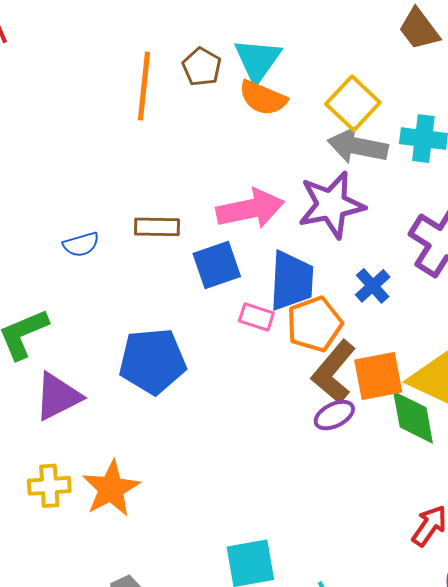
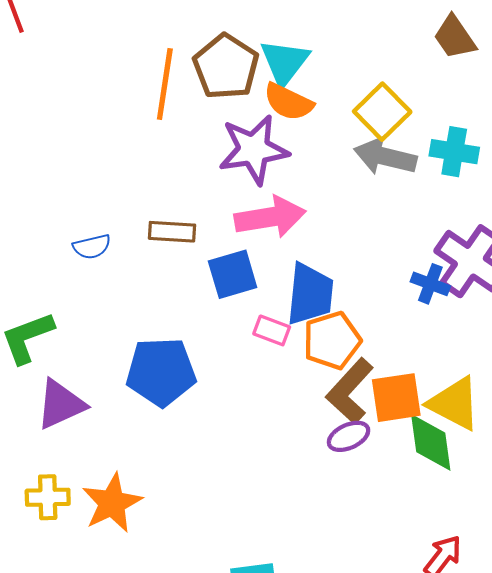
brown pentagon: (202, 67) -> (226, 67), size x1.6
purple star: (331, 205) -> (254, 150), moved
blue cross: (373, 286) -> (430, 284), moved, turned -30

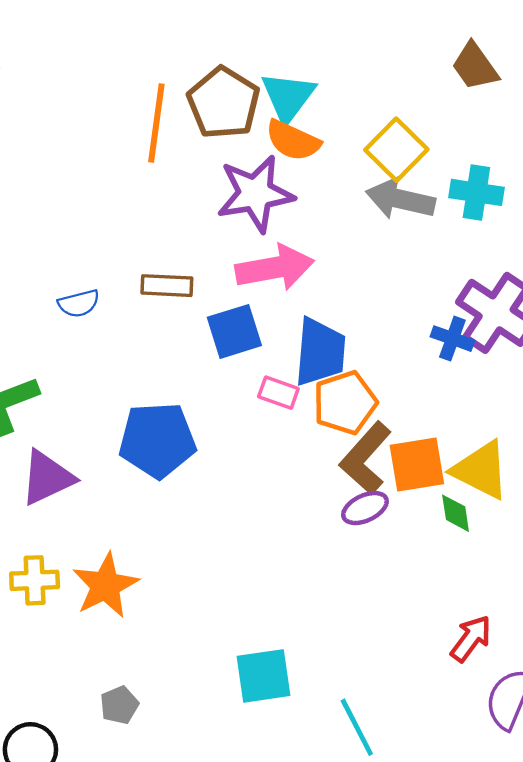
green diamond: (431, 442) -> (456, 513), size x0.6

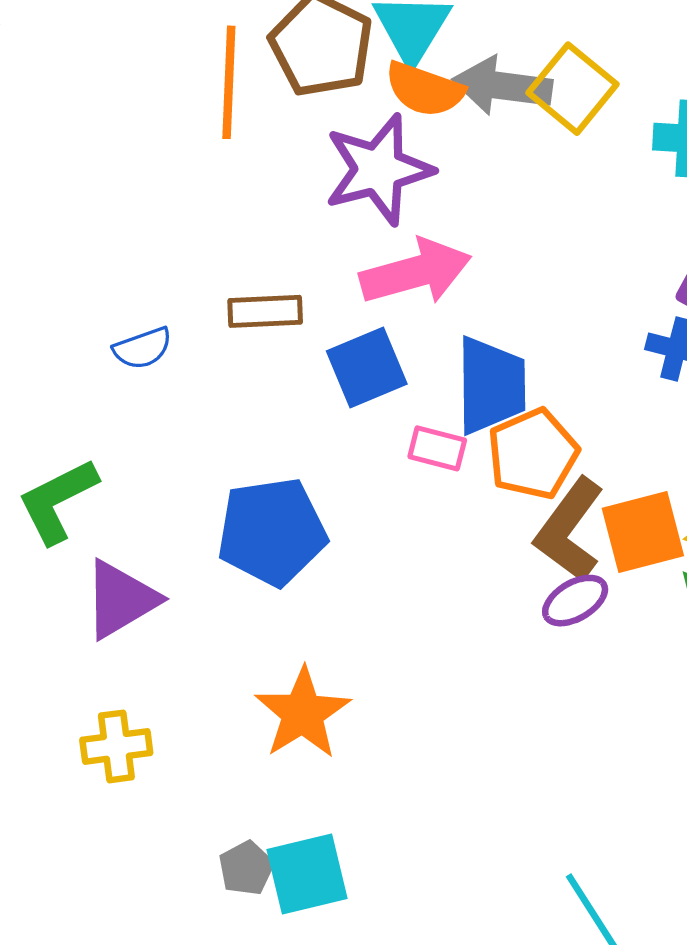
gray arrow: (400, 199) -> (502, 86), moved
orange star: (105, 585) -> (303, 713), moved
cyan square: (264, 676) -> (307, 874), moved
gray pentagon: (119, 705) -> (246, 868), moved

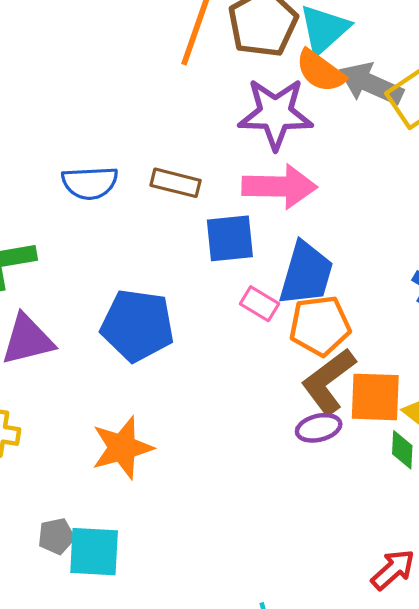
blue semicircle: (143, 348) -> (90, 183), size x1.4

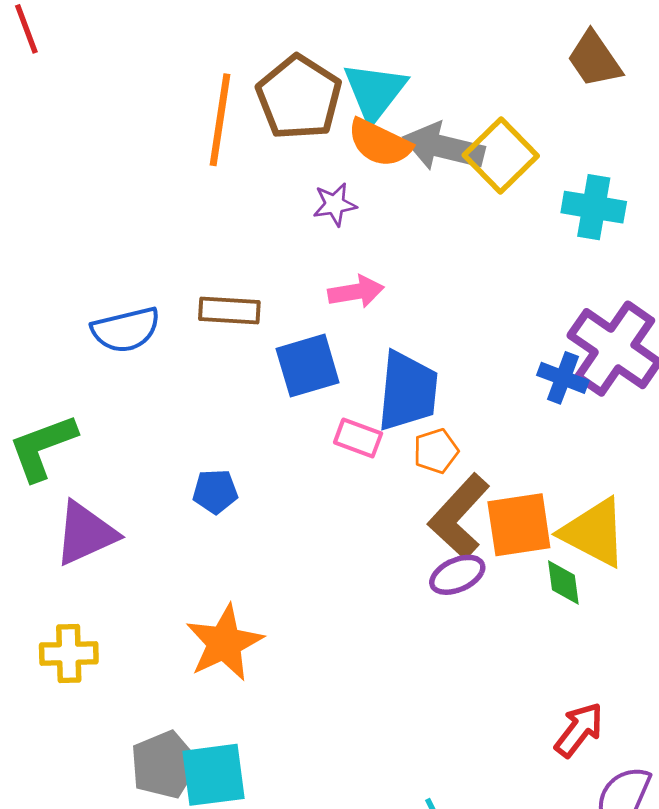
purple star: (275, 114) -> (335, 204), size x0.5
pink arrow: (280, 186) -> (356, 292), size x0.6
blue pentagon: (137, 325) -> (215, 491), size x0.5
orange pentagon: (320, 326) -> (436, 451), size x0.6
gray pentagon: (56, 536) -> (164, 765), size x1.5

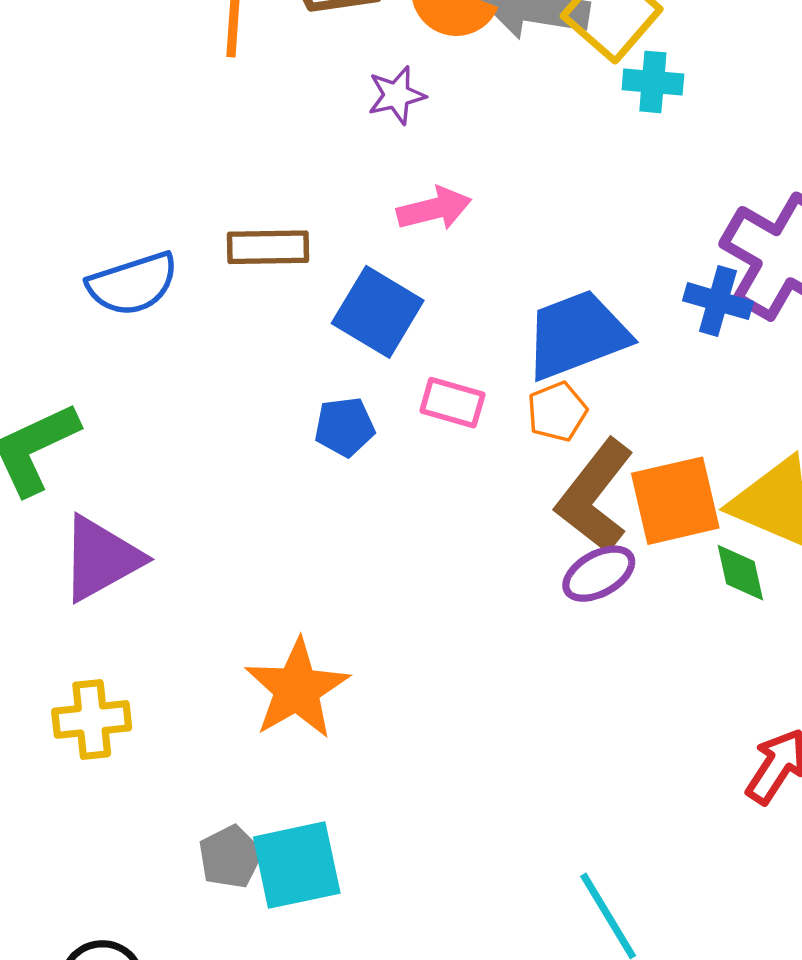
cyan cross: (594, 207) -> (653, 82), moved, size x0.7
blue square: (308, 366) -> (378, 312), turned -38
blue trapezoid: (408, 391) -> (577, 335), moved, turned -112
blue pentagon: (215, 491) -> (345, 427), moved
gray pentagon: (164, 765) -> (230, 857), size x0.7

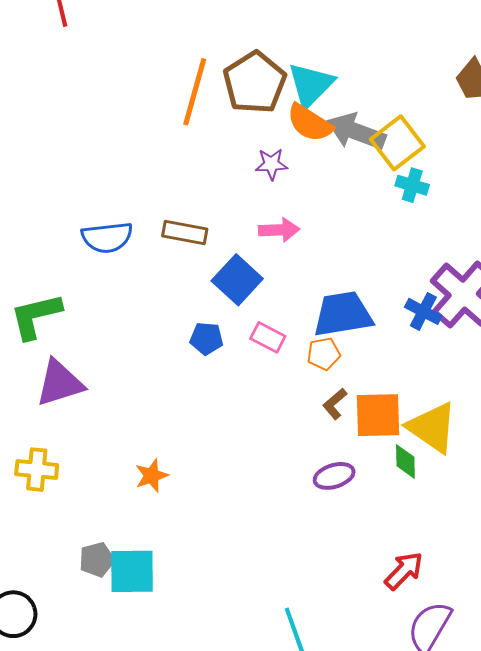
brown L-shape: (595, 496) -> (335, 404), size x0.5
purple ellipse: (599, 574) -> (334, 476), moved
orange star: (297, 689) -> (152, 476), size x0.6

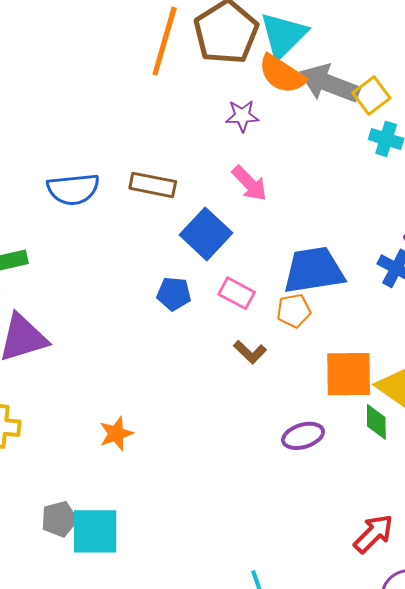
yellow square: (397, 143) -> (371, 96), size x0.7
pink arrow: (279, 230) -> (250, 183), turned 48
brown L-shape: (335, 404) -> (250, 352), moved, turned -96

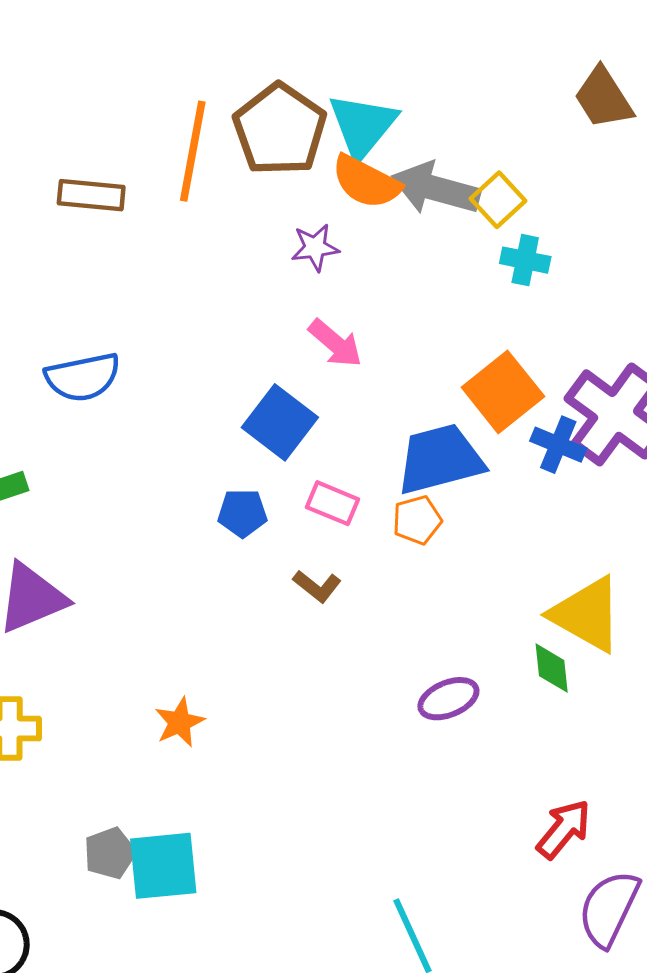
brown rectangle: (153, 185) -> (91, 195), moved
brown L-shape: (250, 352) -> (317, 586), moved
orange square: (349, 374) -> (503, 392), moved, turned -32

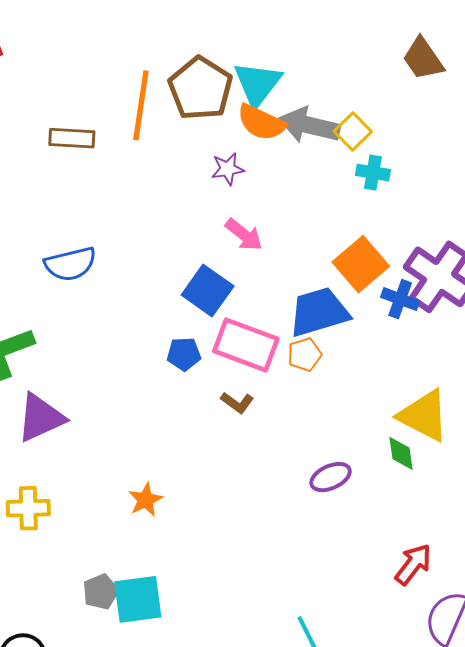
pink rectangle: (333, 503) -> (246, 345), size x1.8

